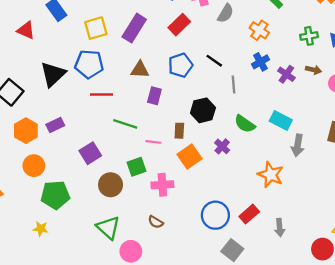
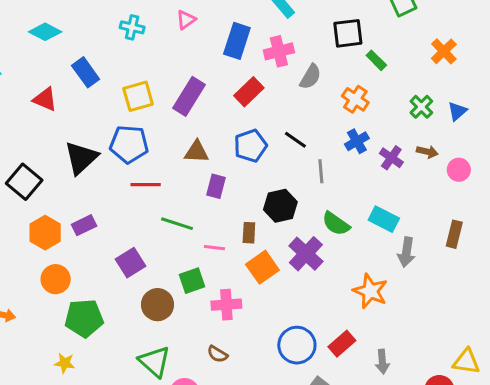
green cross: (309, 36) -> (421, 107), turned -36
purple cross: (222, 146) -> (306, 254), size x1.6

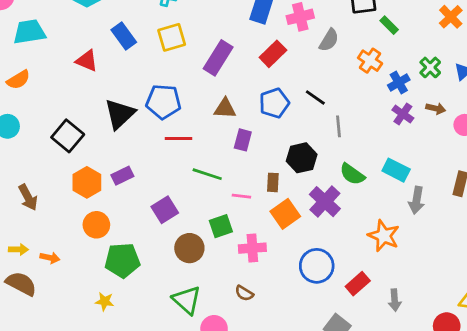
yellow square: (138, 96) -> (172, 37), moved
blue cross: (357, 141) -> (399, 83), moved
blue circle: (297, 345) -> (317, 266), moved

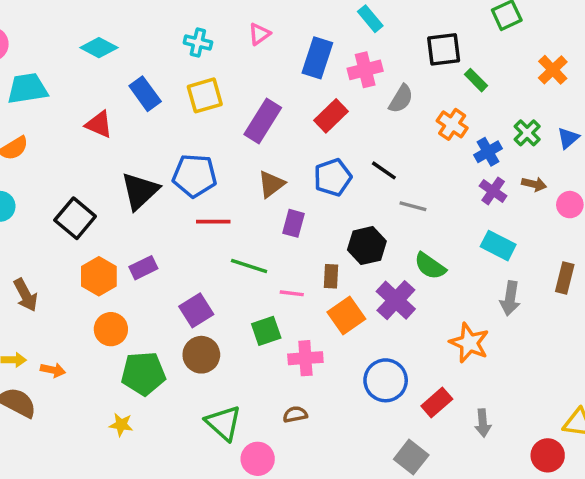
brown triangle: (225, 109) -> (271, 184), turned -40
gray line: (339, 126) -> (413, 206), turned -70
cyan rectangle: (396, 170) -> (498, 246), moved
brown circle: (189, 248) -> (201, 355), moved
brown semicircle: (244, 293) -> (295, 414), turned 138

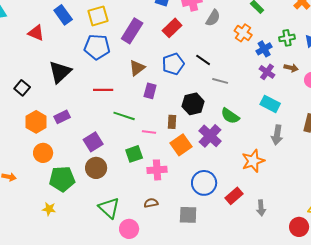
green cross: (527, 133) -> (287, 38), turned 35
blue pentagon: (195, 176) -> (97, 47), moved
black square: (75, 218) -> (22, 88), size x0.7
orange star: (469, 343) -> (253, 161), turned 30
gray square: (411, 457) -> (188, 215), moved, turned -36

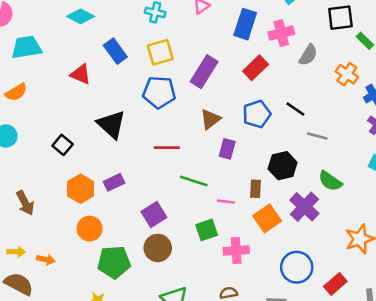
black triangle: (60, 72) -> (111, 124), turned -35

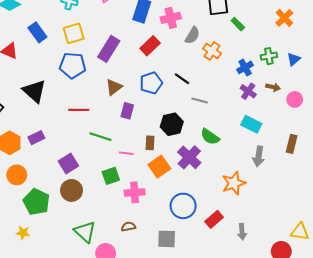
orange cross: (347, 74) -> (212, 51), moved
green pentagon: (114, 262) -> (36, 202), turned 30

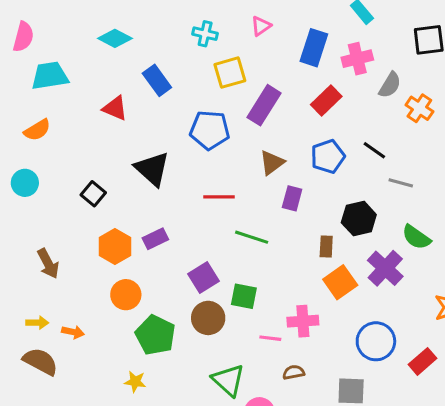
yellow square: (74, 33) -> (230, 73), moved
pink line: (126, 153) -> (270, 338), moved
green square: (111, 176) -> (244, 296), moved, turned 30

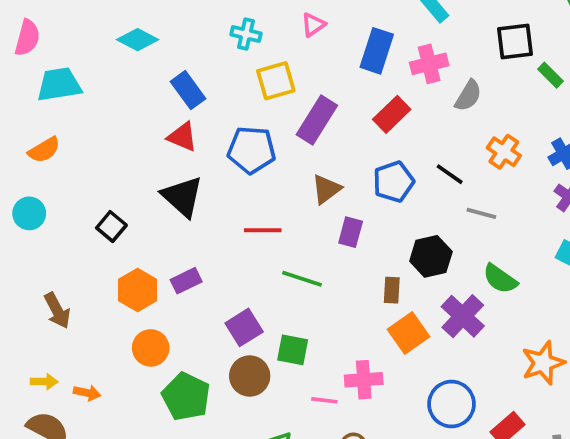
red triangle: (115, 108) -> (182, 137), moved
orange cross: (419, 108) -> (504, 152), moved

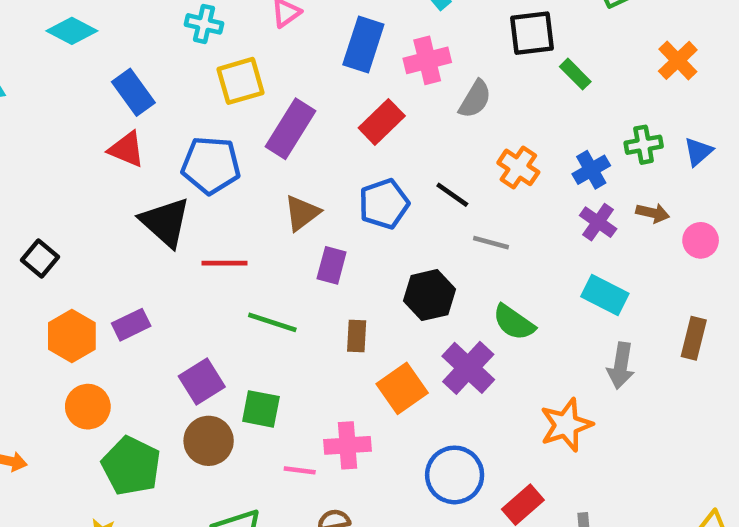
black triangle: (182, 197) -> (165, 222), moved
brown rectangle: (392, 290) -> (357, 336), moved

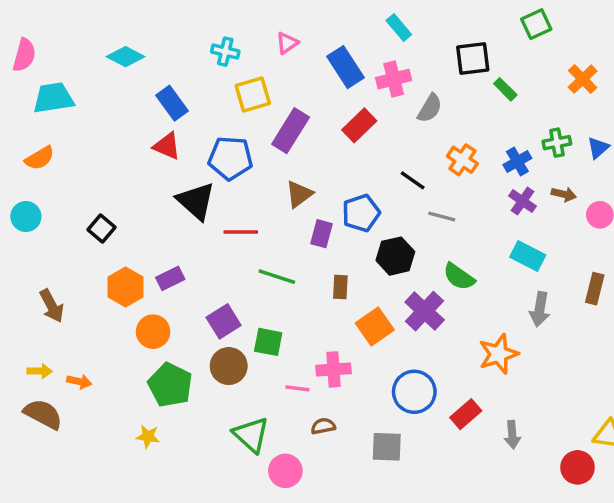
blue rectangle: (363, 44) -> (346, 67), turned -51
blue pentagon: (384, 204) -> (361, 213), moved
orange circle: (88, 407) -> (153, 332), moved

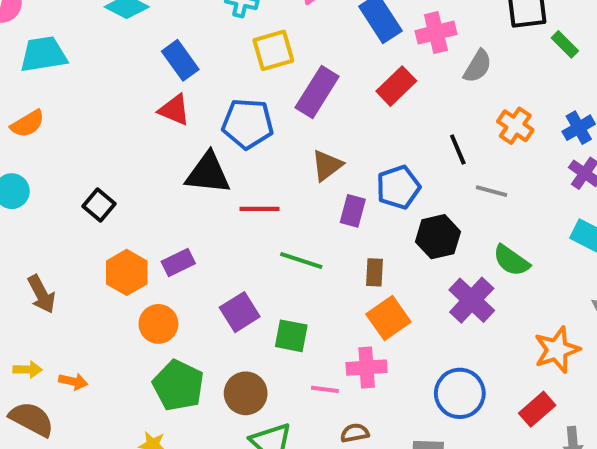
black line: (413, 180) -> (458, 149), turned 32
black triangle: (196, 201) -> (208, 173), turned -36
orange square: (375, 326) -> (388, 318), moved
brown circle: (229, 366) -> (246, 393), moved
red rectangle: (466, 414) -> (537, 409), moved

